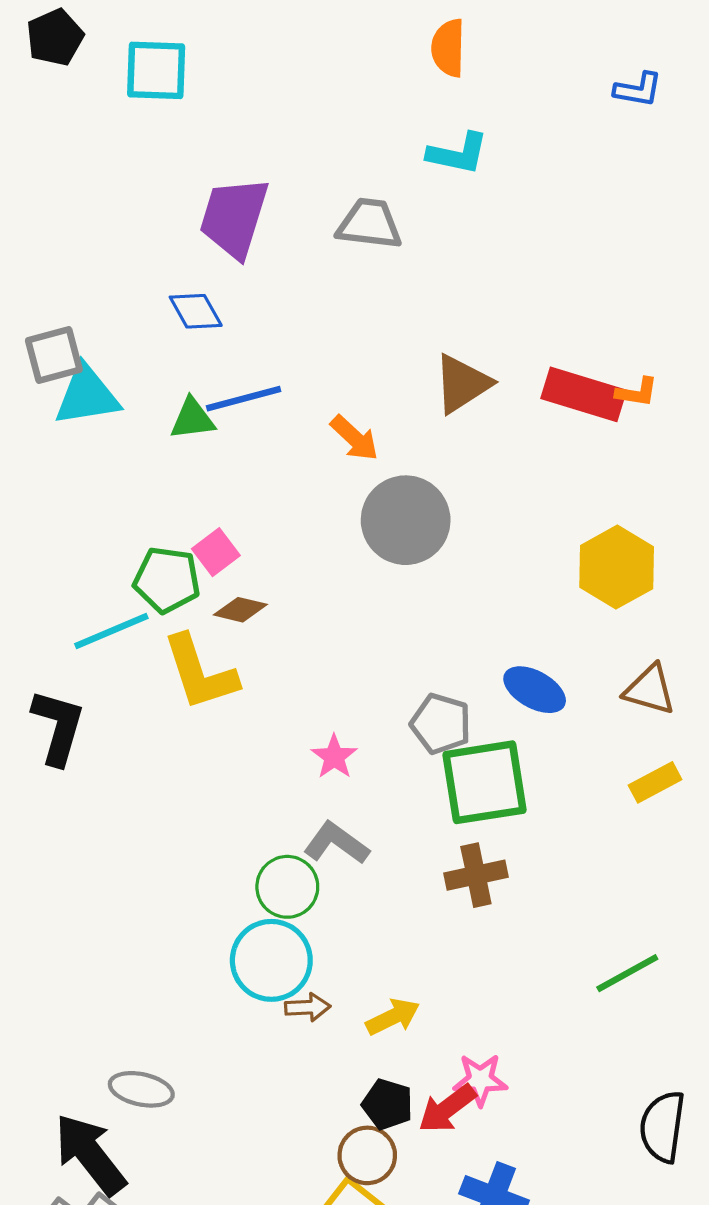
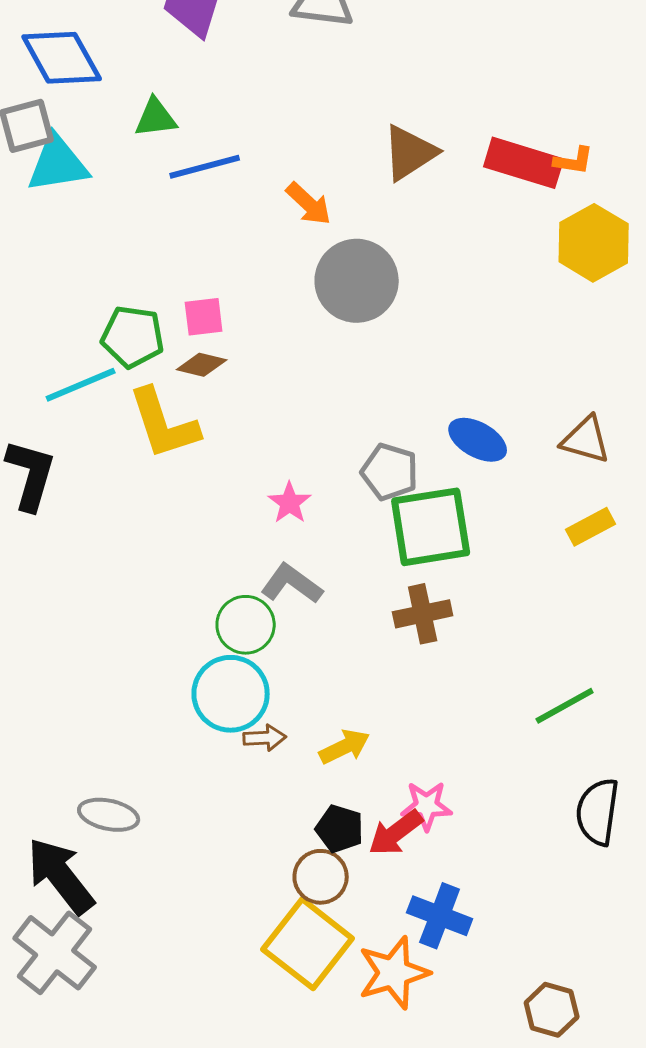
blue diamond: (196, 311) -> (62, 58), moved, size x1.6
green triangle: (192, 419) -> (156, 118), moved
pink square: (216, 552) -> (204, 317), moved, turned 30
yellow hexagon: (617, 567) -> (594, 243), moved
black semicircle: (663, 1127) -> (598, 812), moved

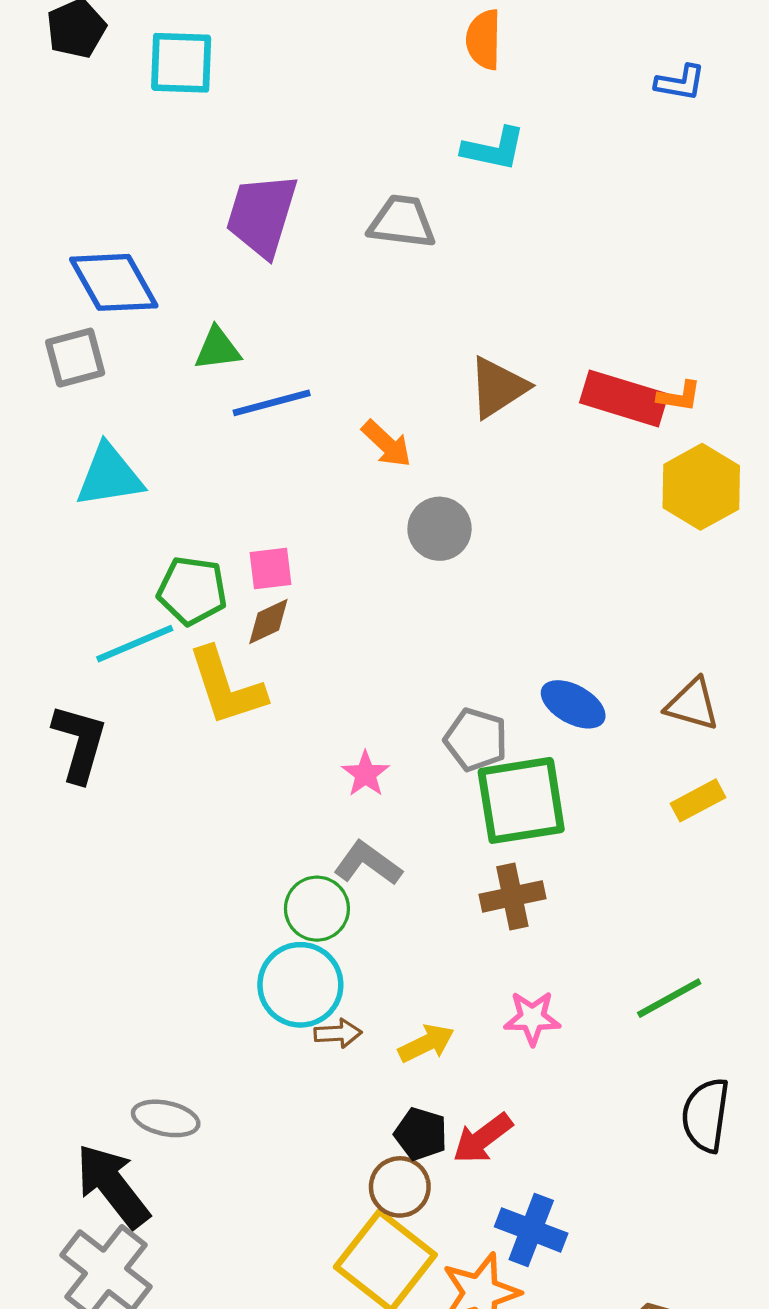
cyan triangle: (58, 164) -> (109, 476), moved
gray circle: (357, 281) -> (440, 529), size x0.7
brown diamond: (202, 365) -> (268, 622), turned -39
pink star: (427, 806) -> (532, 1018), moved

